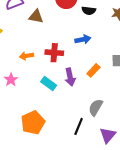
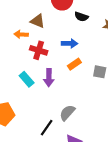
brown triangle: (36, 16) -> (38, 21), moved
orange arrow: (26, 56) -> (21, 34), moved
orange rectangle: (93, 70) -> (74, 64), moved

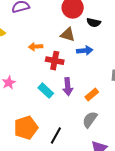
brown triangle: (38, 21) -> (68, 35), moved
orange rectangle: (74, 64) -> (92, 95), moved
black line: (47, 128) -> (56, 136), moved

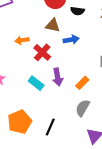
red cross: (55, 61) -> (42, 52), turned 36

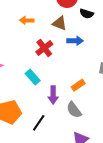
orange arrow: (22, 40) -> (27, 20), moved
purple arrow: (58, 77) -> (53, 95), moved
gray semicircle: (83, 108) -> (74, 110), turned -78

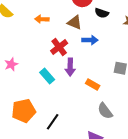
orange rectangle: (78, 85) -> (93, 85), turned 64
purple arrow: (53, 95) -> (70, 67), moved
gray semicircle: (74, 110) -> (105, 111), moved

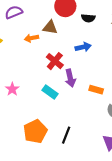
brown triangle: (75, 22) -> (50, 27), moved

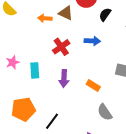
black semicircle: (88, 18) -> (105, 14), turned 104
purple arrow: (70, 78) -> (64, 78), moved
cyan rectangle: (50, 92) -> (35, 70), moved, turned 35

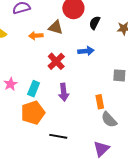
cyan rectangle: (35, 70) -> (34, 89), turned 35
orange rectangle: (93, 85) -> (100, 102), moved, turned 56
orange pentagon: (23, 109) -> (33, 113), moved
black line: (52, 121) -> (58, 136), turned 72

